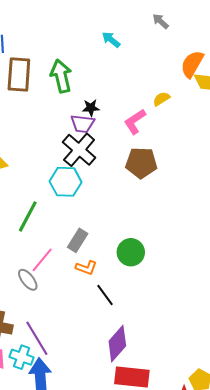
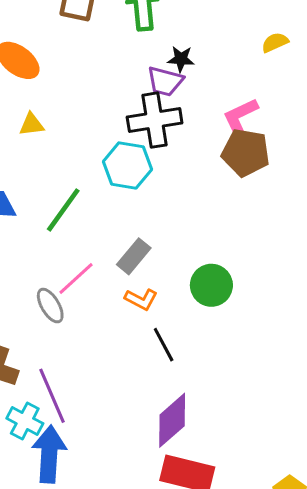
yellow semicircle: (161, 99) -> (275, 42), moved
pink L-shape: (135, 122) -> (240, 116), moved
black cross: (79, 150) -> (155, 120), turned 32

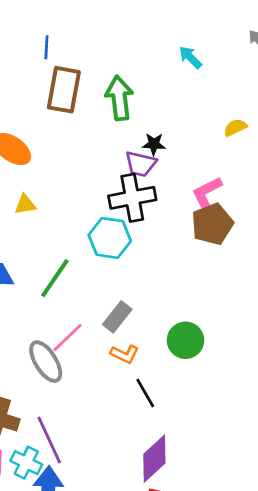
brown pentagon: (246, 153) -> (212, 224), turned -30
gray ellipse: (50, 306) -> (46, 362), size x1.4

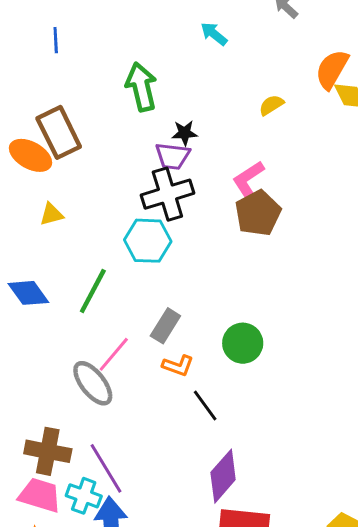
brown rectangle: (64, 90) -> (59, 132), moved, turned -30

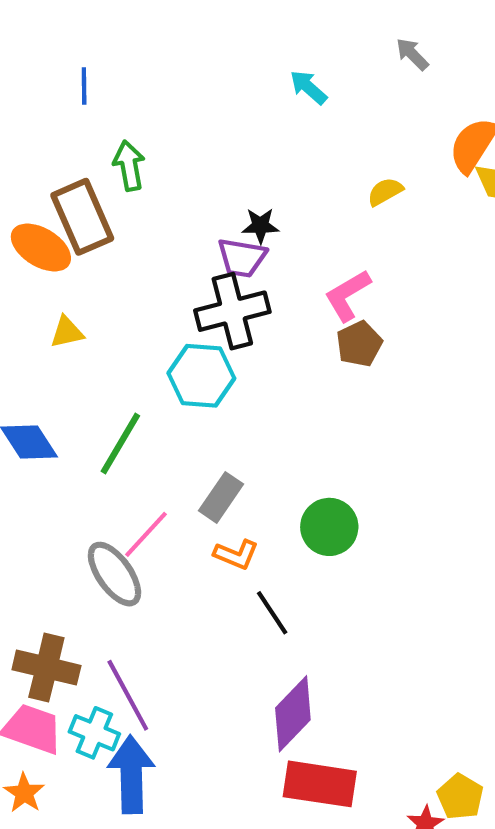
green arrow: (141, 87) -> (129, 166), moved, size x0.7
brown pentagon: (258, 213) -> (359, 344), size x0.7

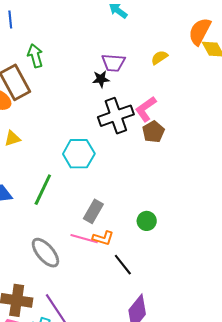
purple trapezoid: (242, 258) -> (113, 63), moved
black cross: (232, 311) -> (116, 116), moved
green circle: (329, 527) -> (147, 221), size x0.7
pink line: (146, 534) -> (84, 239), moved, turned 68

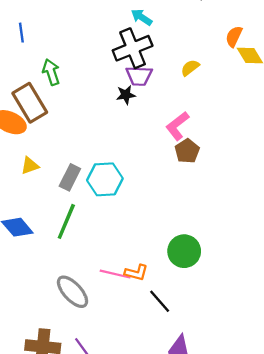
orange semicircle: (200, 31) -> (234, 36), size x0.7
black cross: (116, 116) -> (133, 48), moved
gray rectangle: (93, 211) -> (70, 177), moved
green circle: (147, 221) -> (184, 251), size x1.5

